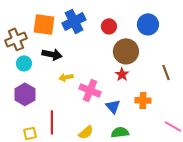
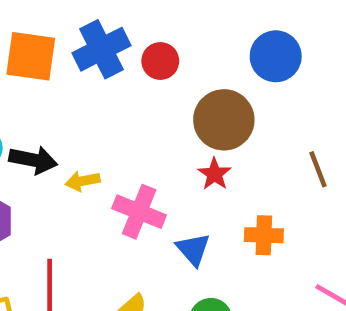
red circle: (109, 26) -> (160, 61), moved
black arrow: (52, 54) -> (33, 160), moved

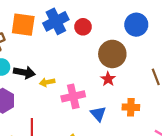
pink cross: (139, 212) -> (73, 96), turned -35

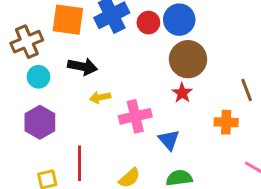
blue circle: (136, 25) -> (179, 20), moved
black arrow: (24, 72) -> (82, 67), moved
orange cross: (131, 107) -> (226, 122), moved

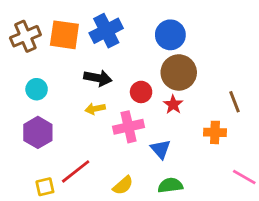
red circle: (148, 23) -> (141, 92), moved
brown cross: (27, 42) -> (25, 36), moved
black arrow: (82, 67) -> (98, 78), moved
red line: (80, 163) -> (76, 171), turned 52

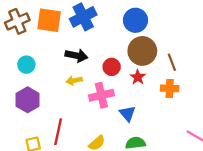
brown line: (234, 102) -> (172, 62), moved
orange cross: (215, 132) -> (170, 88), moved
red line: (76, 171) -> (58, 132), turned -40

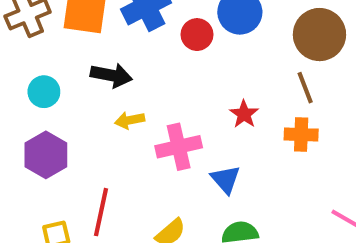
brown circle: (142, 51) -> (319, 35), moved
black arrow: (76, 55) -> (111, 75), moved
red circle: (112, 67) -> (197, 35), moved

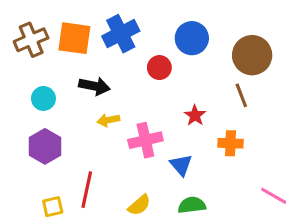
red circle: (197, 35) -> (159, 68), moved
orange cross: (301, 135) -> (230, 143), moved

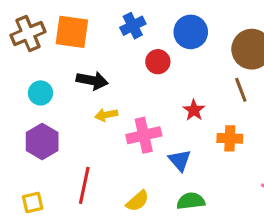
blue cross: (121, 34) -> (133, 26), moved, size x0.7
yellow square: (53, 207) -> (33, 203), moved

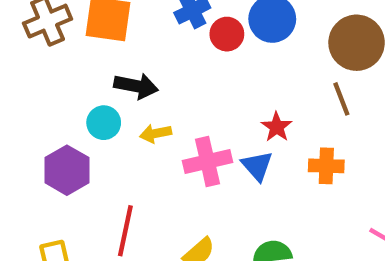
red circle: (158, 62) -> (227, 34), moved
cyan circle: (40, 93) -> (104, 123), moved
blue triangle: (180, 160) -> (257, 166), moved

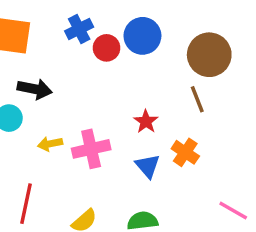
yellow arrow: (156, 133) -> (50, 144), moved
blue triangle: (257, 166) -> (148, 166), moved
orange cross: (326, 166) -> (185, 152), turned 32

